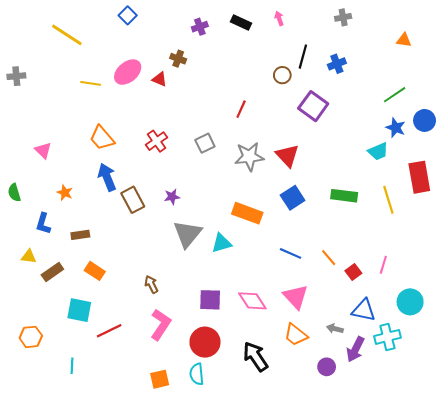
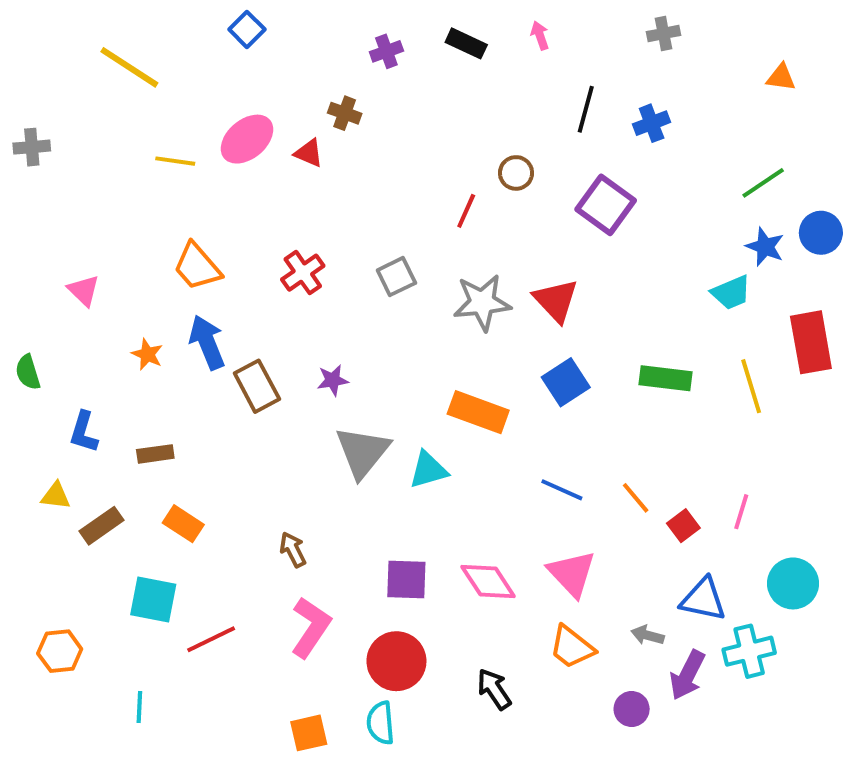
brown circle: (282, 75) -> (516, 173), moved
orange star: (65, 193) -> (147, 354), moved
black arrow: (255, 357) -> (494, 689), size x0.7

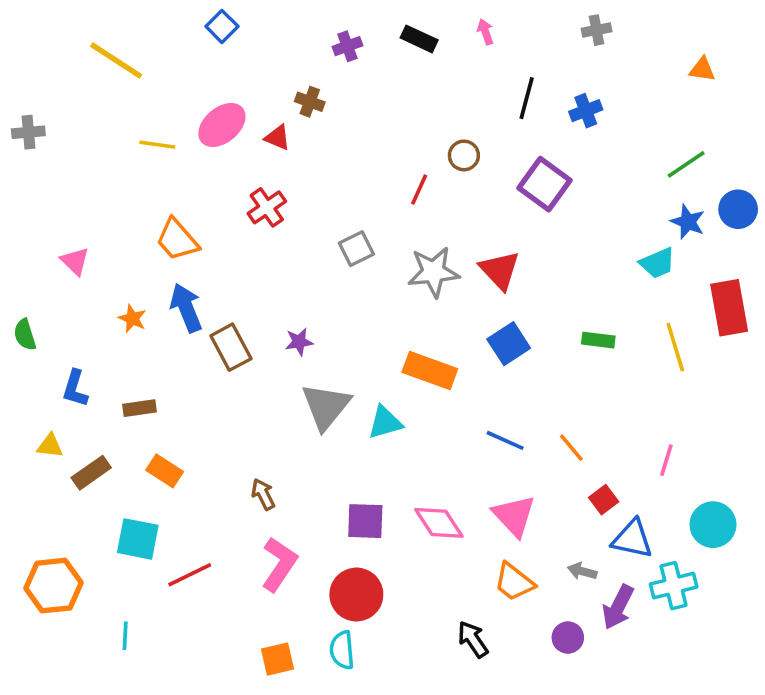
red cross: (303, 273) -> (267, 207), moved
green rectangle: (665, 378) -> (598, 340), size x0.7
red square: (683, 526) -> (604, 500), moved
orange hexagon: (60, 651) -> (54, 586), size x1.4
black arrow: (494, 689) -> (473, 639), moved

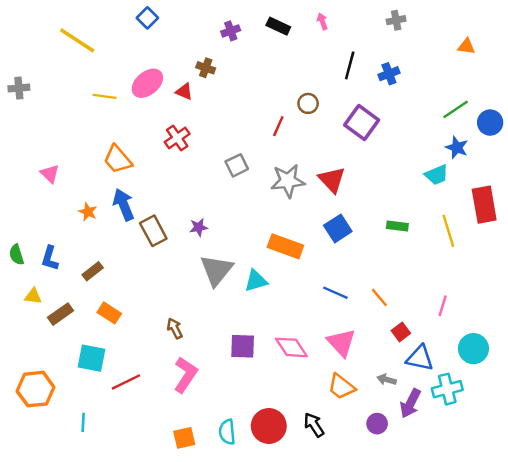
blue circle: (738, 209) -> (490, 123), moved
green semicircle: (25, 335) -> (16, 255), moved
brown rectangle: (140, 408) -> (93, 271), turned -30
red circle: (356, 595) -> (269, 426), moved

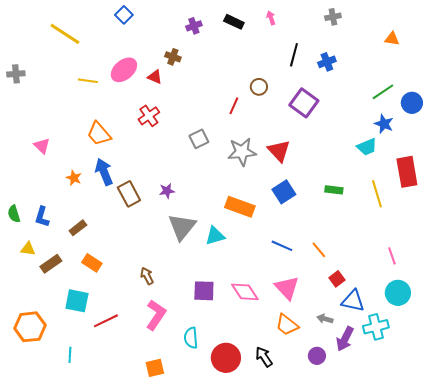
pink line: (443, 306) -> (392, 256), moved, turned -36
cyan semicircle: (227, 432) -> (191, 338), moved

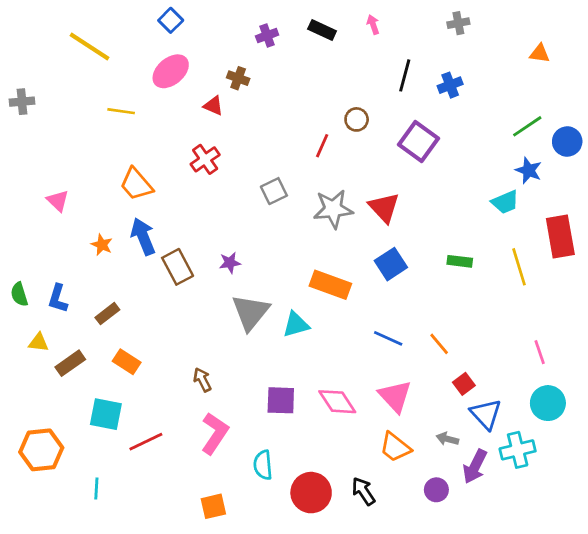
pink ellipse: (124, 70) -> (171, 71), moved
blue triangle: (353, 301) -> (486, 414), turned 35

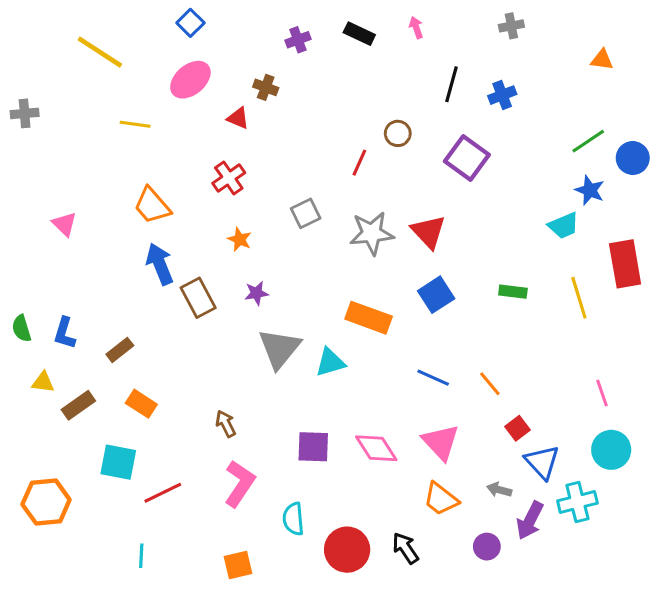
orange star: (102, 245) -> (240, 239), moved
cyan line: (96, 488) -> (141, 556), moved

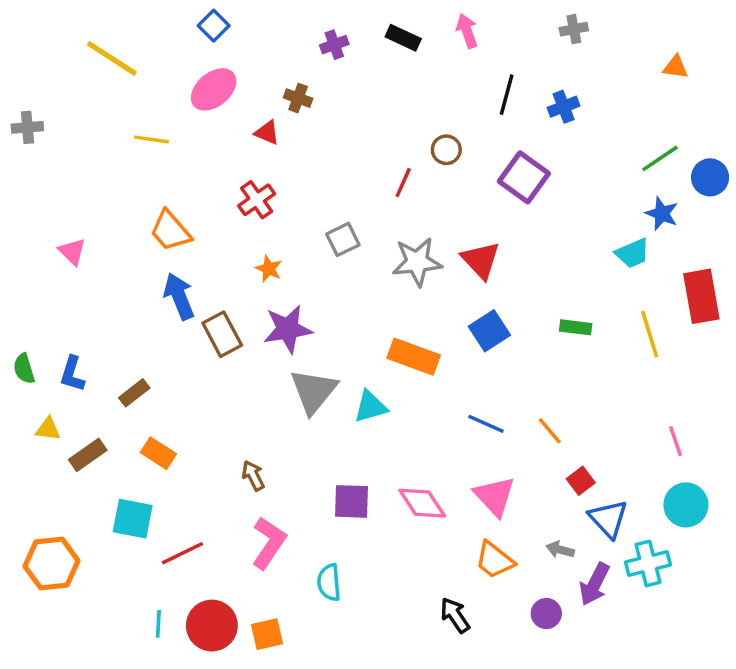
pink arrow: (416, 27) -> (467, 31), size x1.4
purple star: (256, 293) -> (288, 329), size x1.8
red circle: (347, 550) -> (212, 626), moved

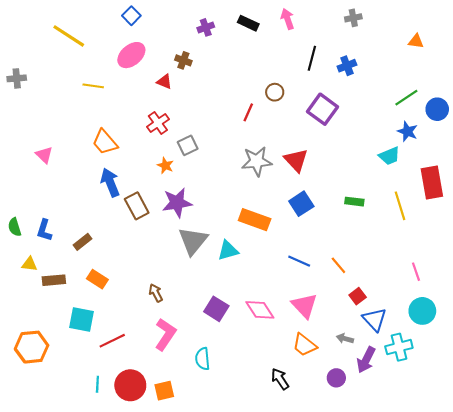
gray square: (343, 239) -> (188, 145), moved
brown rectangle: (88, 455) -> (54, 280), turned 30
purple square: (351, 501) -> (216, 309), turned 30

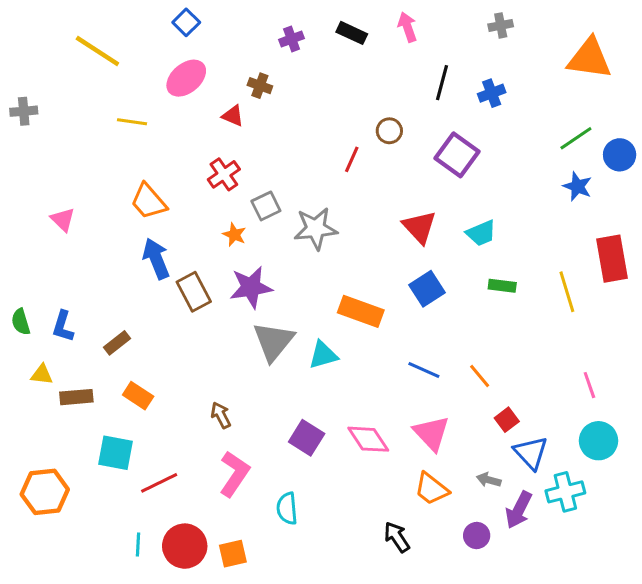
orange triangle: (416, 41) -> (589, 59), size x2.0
cyan trapezoid: (389, 156) -> (481, 233), moved
gray star: (257, 161) -> (316, 229), moved

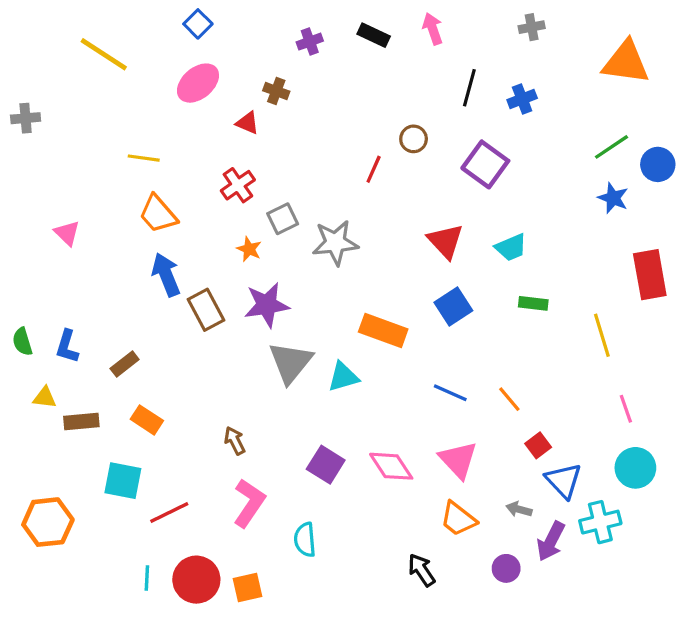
yellow line: (132, 122) -> (144, 158), moved
yellow line: (567, 292) -> (602, 335), moved

